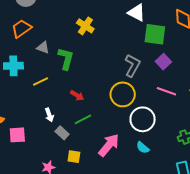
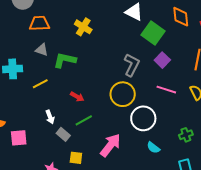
orange trapezoid: (21, 28) -> (39, 23), moved, turned 35
green square: (155, 34) -> (153, 33), turned 30
green L-shape: (66, 59) -> (65, 60), turned -90
cyan semicircle: (143, 148) -> (153, 148), moved

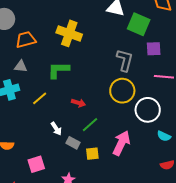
yellow cross: (83, 27) -> (69, 33), size x1.4
gray triangle: (42, 50) -> (21, 66), moved
purple square: (162, 60) -> (154, 49), turned -35
pink square: (19, 138) -> (36, 164), moved
yellow square: (76, 158) -> (92, 154), moved

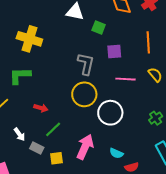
green square: (139, 24) -> (99, 28), size x0.6
cyan semicircle: (164, 136) -> (116, 153), moved

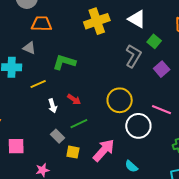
yellow cross: (29, 39) -> (97, 21), moved, turned 35
purple square: (114, 51) -> (162, 69), turned 35
gray L-shape: (86, 64) -> (133, 56), moved
pink line: (126, 79) -> (162, 110), moved
white arrow: (20, 134) -> (53, 106), moved

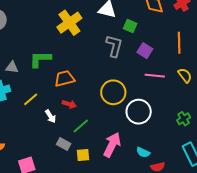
orange trapezoid: (42, 24) -> (64, 79), moved
green L-shape: (64, 62) -> (40, 59), moved
pink line: (162, 110) -> (155, 76), moved

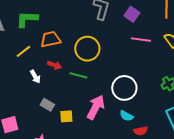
yellow circle: (113, 92) -> (87, 49), moved
yellow line: (31, 99) -> (23, 51), moved
white circle: (139, 112) -> (124, 88), moved
green line: (81, 126) -> (78, 75), moved, turned 54

